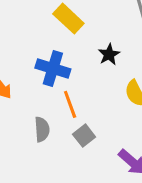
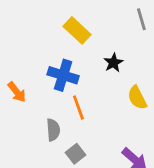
gray square: (84, 136) -> (76, 154), moved

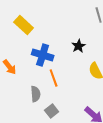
yellow rectangle: (77, 30) -> (24, 25), moved

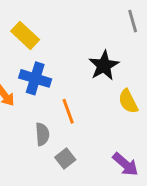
black star: (79, 46) -> (104, 66), size x1.5
blue cross: (43, 55) -> (35, 78), moved

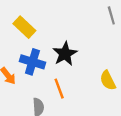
black star: (104, 66) -> (65, 54), moved

